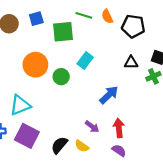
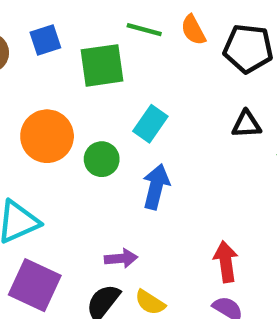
blue arrow: (109, 95) -> (156, 187), moved, turned -30
purple arrow: (92, 127) -> (121, 258), moved, turned -40

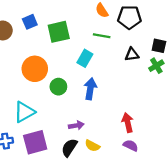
green line: (144, 30) -> (102, 36), moved
green circle: (102, 159) -> (58, 87), moved
purple square: (35, 285) -> (35, 142), turned -35

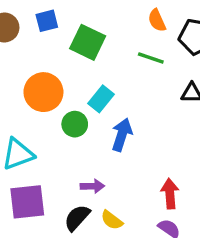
green square: (59, 32) -> (88, 42), turned 30
cyan rectangle: (85, 58) -> (101, 99), moved

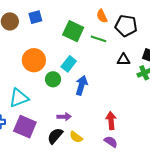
green square: (88, 42) -> (73, 31), moved
purple square: (27, 202) -> (25, 127), turned 30

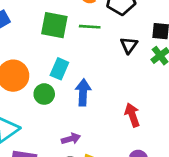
black triangle: (123, 60) -> (129, 45), turned -40
red arrow: (111, 121) -> (132, 115), moved

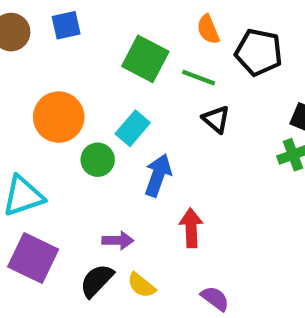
black triangle: (129, 45) -> (216, 119), moved, turned -42
red arrow: (132, 115) -> (191, 228), moved

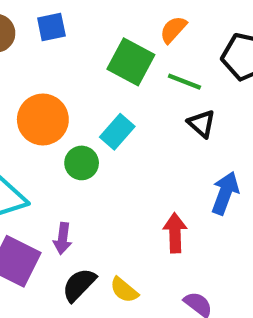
orange semicircle: (208, 29) -> (173, 30), moved, turned 64
blue arrow: (158, 175) -> (225, 193), moved
purple arrow: (118, 241) -> (63, 238), moved, turned 96

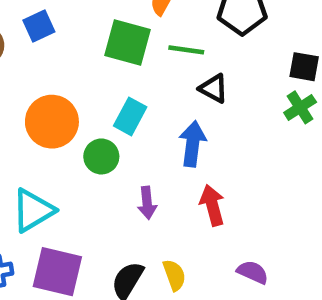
blue arrow: (225, 193) -> (193, 144), moved
purple arrow: (63, 238) -> (147, 203), moved
yellow semicircle: (124, 290) -> (174, 275), turned -136

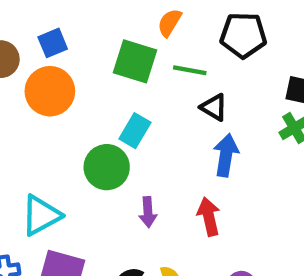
orange circle: (52, 122) -> (50, 91), moved
blue arrow: (193, 144) -> (226, 155), moved
green circle: (101, 156) -> (107, 167), size x1.4

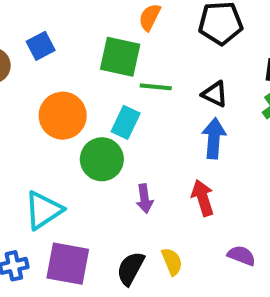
green line: (190, 70) -> (156, 87), moved
orange circle: (50, 91) -> (63, 116), moved
black triangle: (214, 107) -> (215, 94), moved

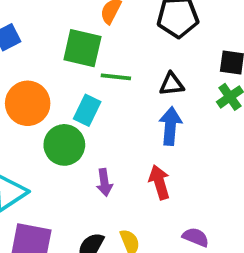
black triangle: (215, 94) -> (172, 84), turned -32

